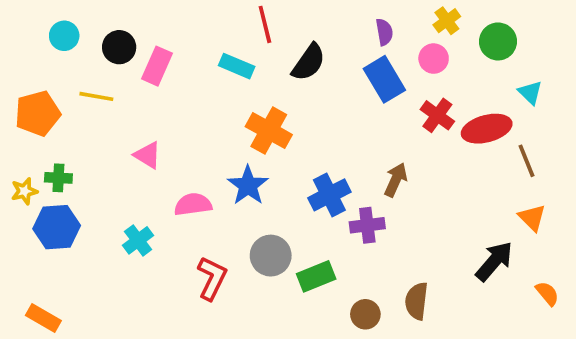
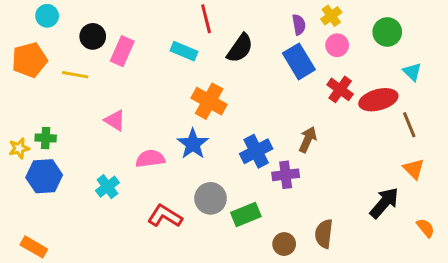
yellow cross: (447, 21) -> (331, 16), moved
cyan circle: (64, 36) -> (47, 16), moved
orange pentagon: (38, 113) -> (29, 60), moved
red L-shape: (212, 278) -> (165, 216), turned -84

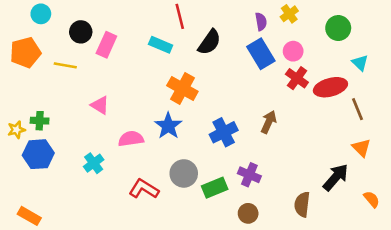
pink circle: (337, 45) -> (293, 51), moved
purple cross: (286, 175) -> (249, 175), moved, turned 30
brown semicircle: (324, 234) -> (302, 204), moved

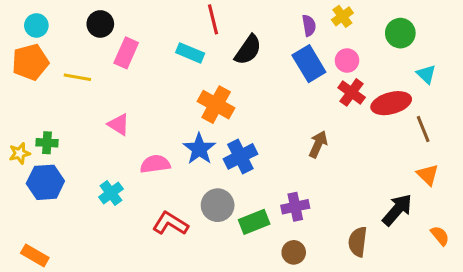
cyan circle: (41, 14) -> (36, 25), moved
black circle: (81, 32) -> (100, 24), moved
blue cross: (224, 132) -> (240, 156), moved
purple cross: (249, 175) -> (295, 207), turned -35

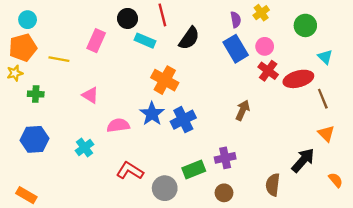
black circle: (100, 24) -> (128, 18), moved
green cross: (47, 143) -> (36, 94), moved
yellow star: (20, 153) -> (15, 73), moved
gray circle: (218, 205) -> (165, 188), moved

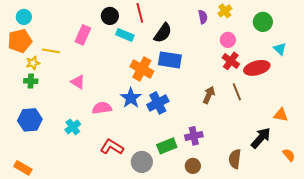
blue rectangle: (236, 49) -> (170, 60), moved, turned -50
yellow star: (15, 73) -> (33, 63), moved
brown line: (323, 99) -> (237, 92), moved
orange triangle: (326, 134) -> (281, 115), turned -35

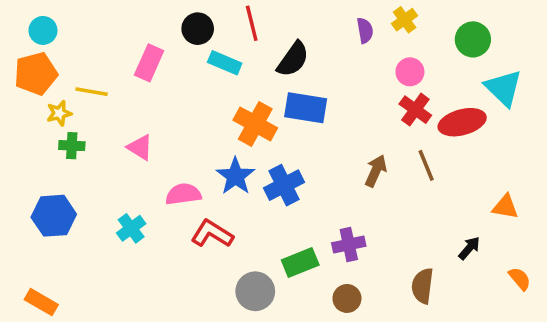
cyan triangle: (280, 49) -> (503, 88), size x1.6
green cross: (31, 81) -> (72, 146), moved
black arrow: (261, 138) -> (469, 248), size x0.6
red L-shape: (112, 147) -> (212, 234), moved

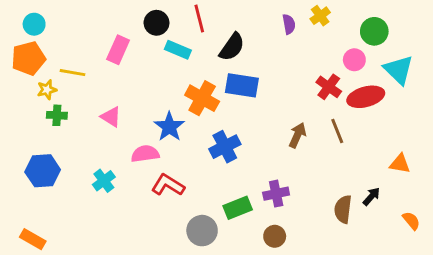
pink circle: (410, 72) -> (354, 60), moved
blue star: (235, 176) -> (169, 127), moved
brown semicircle: (423, 286) -> (343, 209), moved

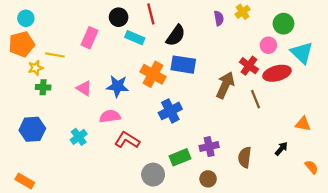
blue star: (169, 127) -> (117, 86), moved, turned -30
brown arrow: (297, 135) -> (225, 85), moved, size x1.4
brown semicircle: (343, 209) -> (245, 157), moved

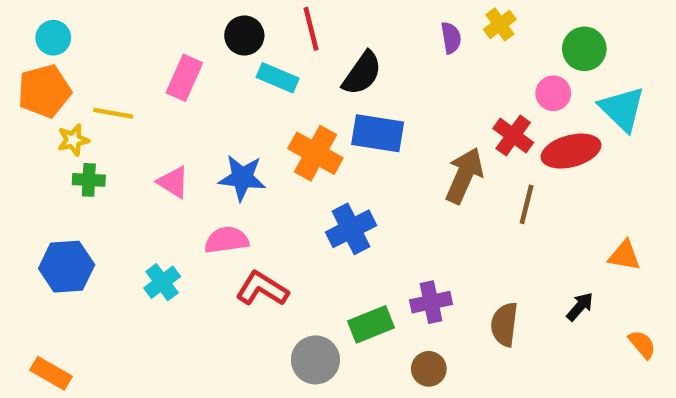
brown line: (255, 99) -> (527, 204), turned 36

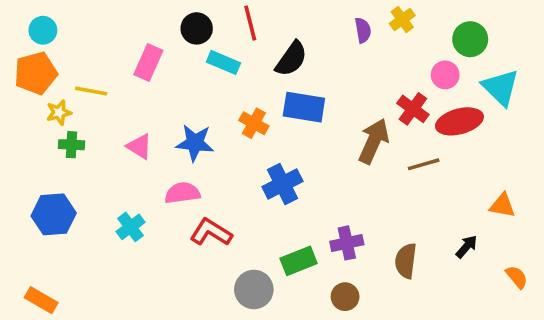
orange cross: (315, 153) -> (254, 123), size x0.7
brown line: (527, 204) -> (424, 164), turned 60

